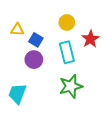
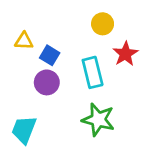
yellow circle: (67, 22) -> (103, 24), moved
green star: (71, 86) -> (98, 120), turned 30

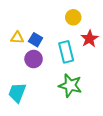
yellow triangle: (24, 41) -> (17, 38), moved

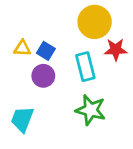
yellow circle: (73, 17) -> (95, 22), size x1.6
red star: (90, 39) -> (116, 50), turned 30

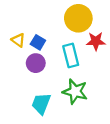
yellow triangle: (22, 48) -> (18, 40), turned 32
cyan trapezoid: (22, 119) -> (41, 104), moved

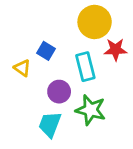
yellow triangle: (18, 40) -> (22, 68), moved
purple circle: (36, 63) -> (59, 92), moved

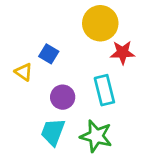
cyan rectangle: (85, 67) -> (104, 90), moved
green star: (91, 110) -> (96, 136), moved

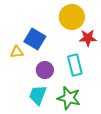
blue square: (49, 54) -> (35, 39), size x1.5
yellow triangle: (24, 72) -> (17, 52), turned -40

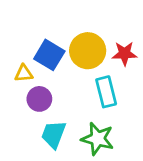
yellow circle: (72, 17) -> (88, 51), moved
purple circle: (45, 70) -> (39, 99), moved

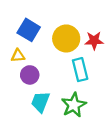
blue square: (49, 55) -> (29, 30), moved
green star: (98, 139) -> (74, 105), turned 30

